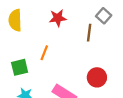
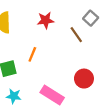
brown line: (89, 33) -> (76, 35), turned -42

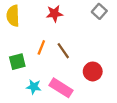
brown line: (76, 35) -> (63, 51), moved
cyan star: (14, 96) -> (34, 87), moved

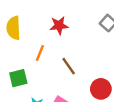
orange line: (41, 47) -> (40, 53), moved

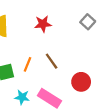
orange line: (40, 53) -> (28, 64), moved

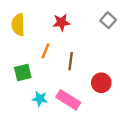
brown line: (52, 61) -> (71, 61), turned 42
orange line: (28, 64) -> (46, 51), moved

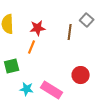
red star: (61, 22) -> (38, 28), moved
brown line: (71, 61) -> (70, 32), moved

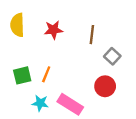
gray square: (87, 20) -> (112, 56), moved
orange line: (32, 47) -> (46, 74), moved

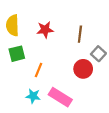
green square: (22, 75) -> (17, 54), moved
red circle: (105, 86) -> (83, 69), moved

